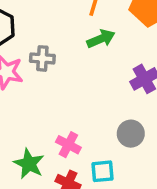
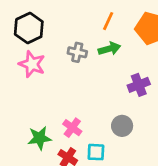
gray cross: (42, 58) -> (77, 52), moved
green star: (29, 164) -> (39, 138), turned 30

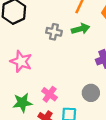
pink star: (32, 64) -> (21, 61), moved

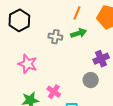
gray circle: (91, 93) -> (91, 80), moved

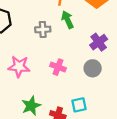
green arrow: (79, 33) -> (68, 20), turned -84
pink cross: (54, 92) -> (58, 67), moved

